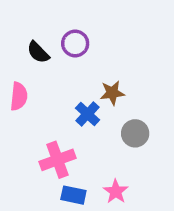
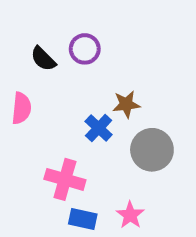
gray circle: (135, 133) -> (152, 150), size x1.4
pink cross: (58, 160) -> (65, 179), turned 36

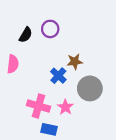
black semicircle: (43, 59) -> (26, 35), turned -105
pink star: (130, 215) -> (65, 107), moved

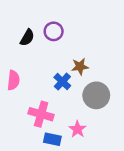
pink semicircle: (13, 64) -> (13, 80), moved
pink star: (65, 107) -> (77, 129), moved

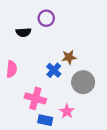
purple circle: (54, 31) -> (46, 18), moved
black semicircle: (27, 38) -> (23, 32), turned 56

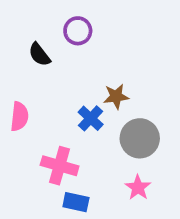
black semicircle: (23, 32) -> (39, 54), turned 56
pink star: (67, 111) -> (138, 188), moved

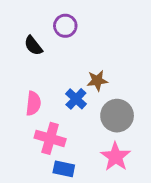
pink semicircle: (19, 116) -> (33, 103), moved
pink star: (138, 188) -> (116, 157), size x1.4

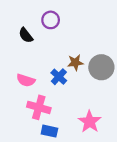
pink semicircle: (33, 103) -> (26, 80), turned 102
gray circle: (117, 116) -> (101, 67), moved

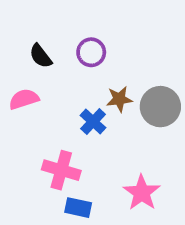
purple circle: (51, 20) -> (91, 52), moved
pink semicircle: (26, 80) -> (24, 99), moved, turned 144

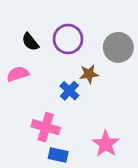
purple circle: (91, 52) -> (68, 39), size x1.4
gray circle: (160, 107) -> (118, 47), moved

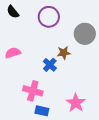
purple circle: (68, 39) -> (49, 17), moved
black semicircle: (30, 42) -> (13, 12), moved

